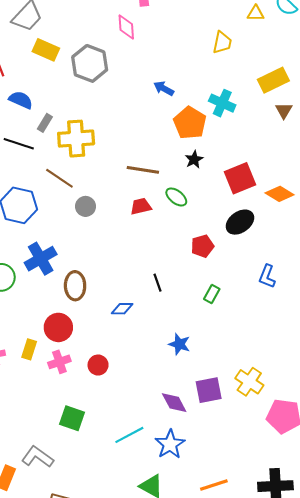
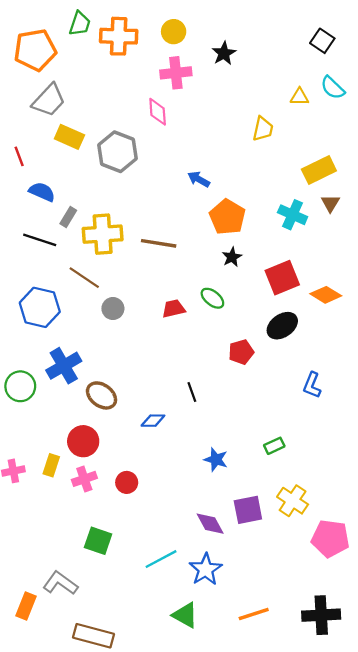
cyan cross: (222, 103) -> (293, 215), moved
brown line: (143, 170) -> (159, 243), moved
brown ellipse: (75, 286) -> (101, 395), turned -52
green rectangle: (212, 294) -> (274, 446), moved, turned 36

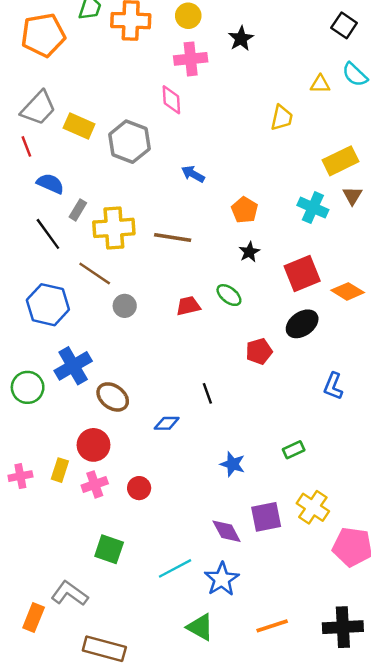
gray trapezoid: (49, 100) -> (38, 108), moved
blue arrow: (199, 179) -> (193, 174), moved
orange pentagon: (227, 217) -> (245, 210), size x0.7
black line: (40, 240) -> (48, 234), turned 36

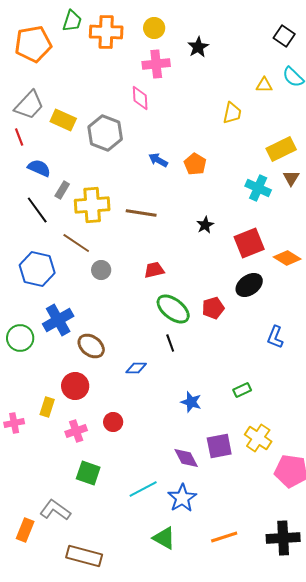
orange pentagon: (245, 210) -> (195, 164), moved
green ellipse: (229, 295) -> (173, 309), moved, size x1.6
pink cross: (20, 476) -> (14, 423), moved
pink cross: (95, 484) -> (76, 431), moved

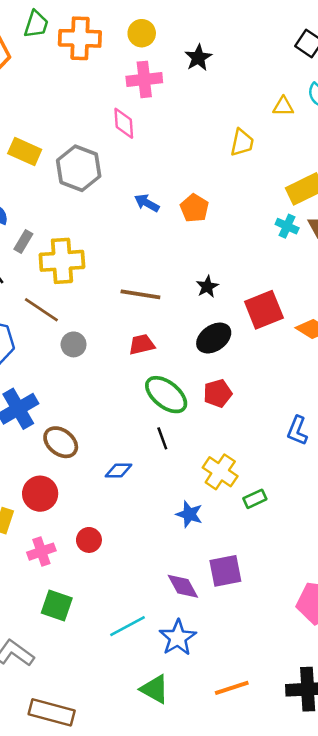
cyan cross: (258, 188) -> (287, 226), moved, size x0.7
brown line: (141, 213) -> (140, 294), moved
black ellipse: (249, 285) -> (214, 338), moved
yellow cross: (258, 438) -> (220, 472), moved

